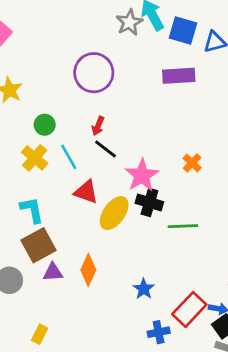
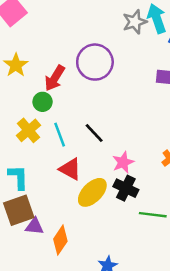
red arrow: (98, 126) -> (55, 78), moved, size x1.5
pink star: (142, 175) -> (123, 162), size x0.7
purple triangle: (53, 272) -> (34, 226), moved

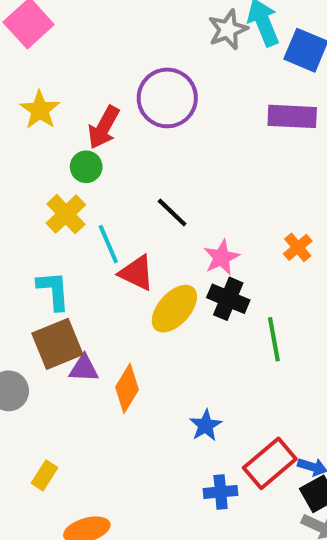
cyan line: (60, 135) -> (108, 244), moved
green line: (153, 215) -> (274, 339), turned 76

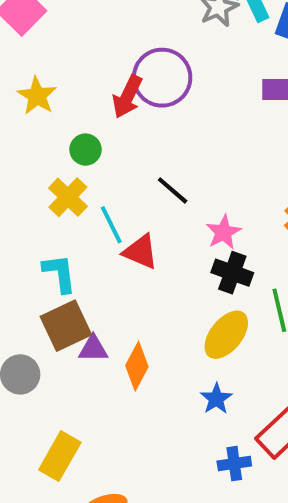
red arrow: (104, 127) -> (127, 97), moved
yellow ellipse: (174, 309) -> (226, 335), moved
yellow rectangle: (44, 475) -> (60, 456), size x1.6

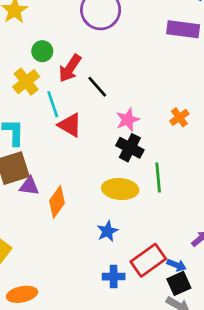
red arrow: (127, 97) -> (70, 68), moved
yellow ellipse: (226, 335) -> (120, 189), turned 48

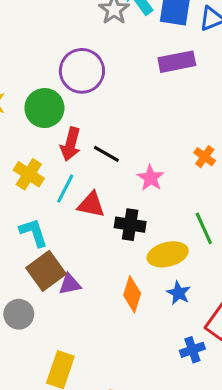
green circle: (42, 51) -> (44, 108), moved, size x1.6
cyan line: (53, 104) -> (65, 189), turned 64
black cross: (130, 148) -> (130, 225), moved
orange diamond: (57, 202) -> (132, 294), moved
blue star: (107, 231) -> (179, 293), moved

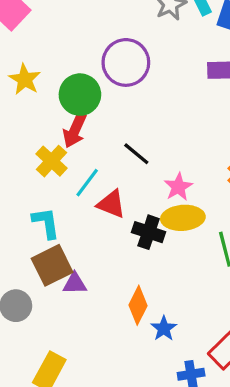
red arrow: (71, 144) -> (75, 130), moved
yellow ellipse: (168, 254) -> (183, 218), moved
blue star: (179, 293) -> (164, 328), moved

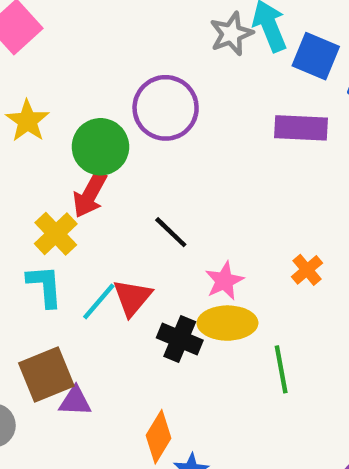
cyan line: (87, 183) -> (99, 301), moved
red triangle: (111, 204) -> (132, 298), turned 44
cyan L-shape: (46, 223) -> (45, 286), moved

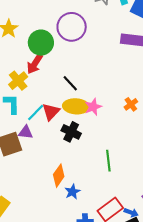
yellow ellipse: (227, 323) -> (76, 106), moved
green line: (281, 369) -> (108, 161), moved
purple triangle: (75, 401) -> (26, 132), moved

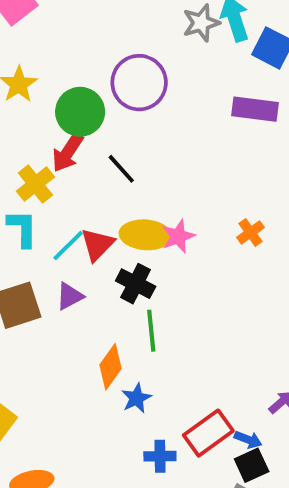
black line: (70, 83) -> (121, 169), moved
purple triangle: (26, 132) -> (70, 296), moved, turned -35
green line: (108, 161) -> (151, 331), moved

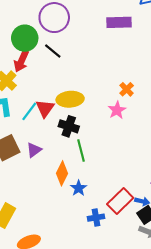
black line: (121, 169) -> (53, 51), moved
pink star: (178, 236) -> (117, 110), moved
purple triangle: (70, 296) -> (34, 150), moved

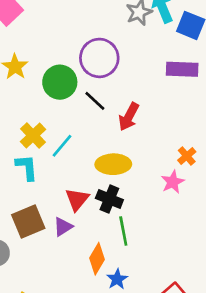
red arrow: (21, 61) -> (129, 117), moved
red triangle: (45, 108) -> (77, 199), moved
cyan line: (29, 111) -> (62, 146), moved

